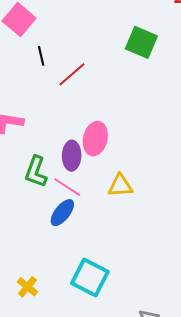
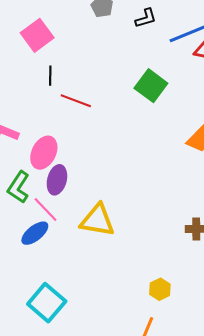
red line: (72, 74) -> (76, 101), turned 48
pink ellipse: (95, 139) -> (44, 153), moved
yellow triangle: (120, 186) -> (97, 220), size x1.4

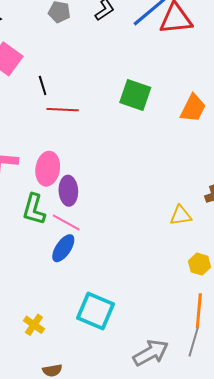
black line: (50, 76) -> (43, 85), moved
green square: (151, 86) -> (135, 95), moved
yellow triangle: (97, 220) -> (181, 215), moved, size x0.6

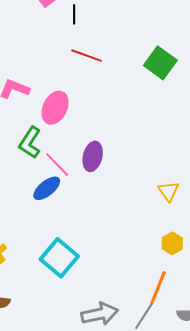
black line: (43, 85) -> (74, 14), moved
purple ellipse: (68, 191) -> (93, 156), moved
yellow triangle: (181, 215) -> (168, 191), turned 45

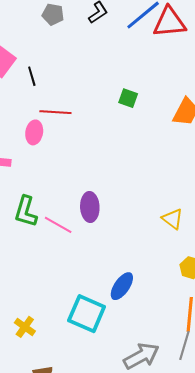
green square: (160, 63) -> (128, 98), size x0.6
pink ellipse: (55, 108) -> (34, 132), moved, size x0.7
blue ellipse: (47, 188) -> (122, 286), moved

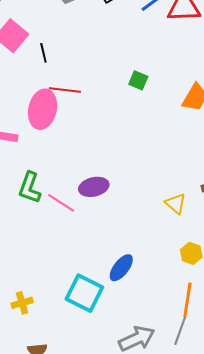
pink ellipse: (34, 132) -> (43, 109), size x1.6
purple ellipse: (90, 207) -> (94, 187), turned 76
yellow cross: (25, 327) -> (22, 303), turned 35

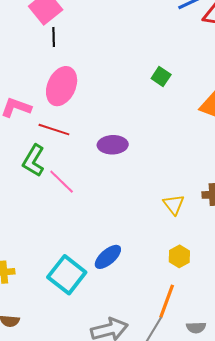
black line: (43, 53) -> (54, 37), moved
red line: (65, 90) -> (54, 130), moved
purple ellipse: (94, 187) -> (113, 145), moved

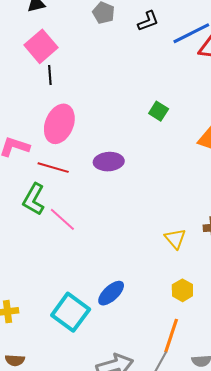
purple ellipse: (113, 145) -> (109, 162), moved

